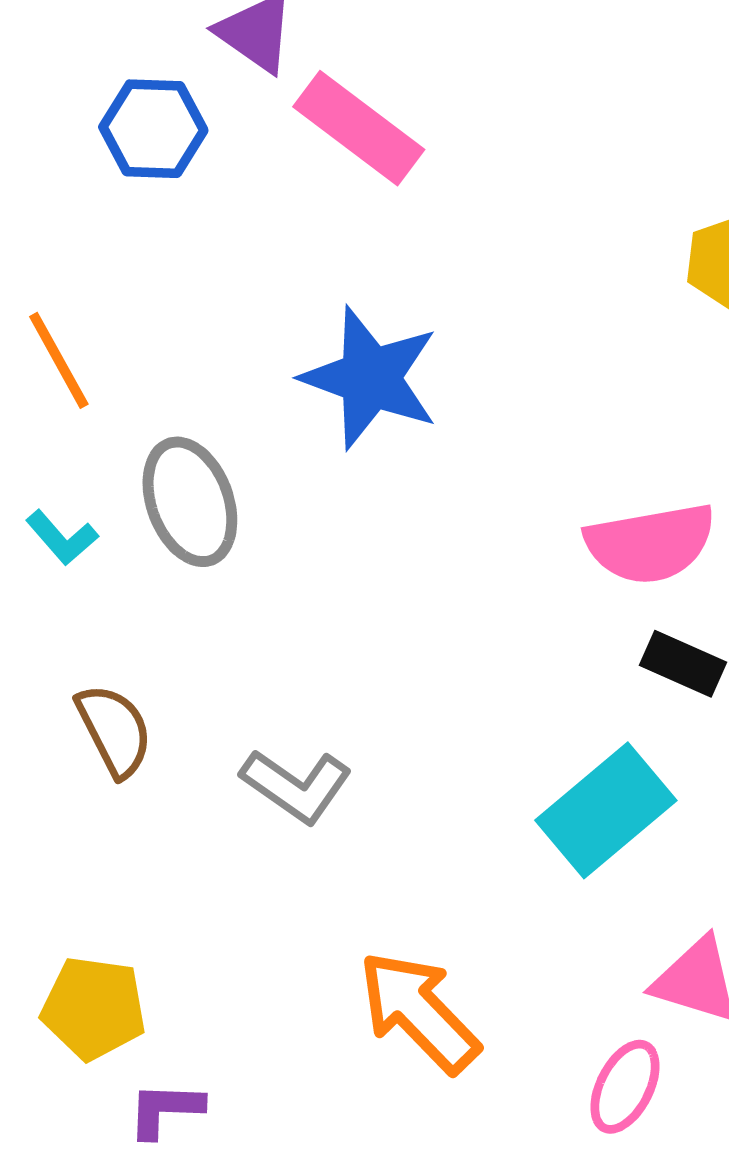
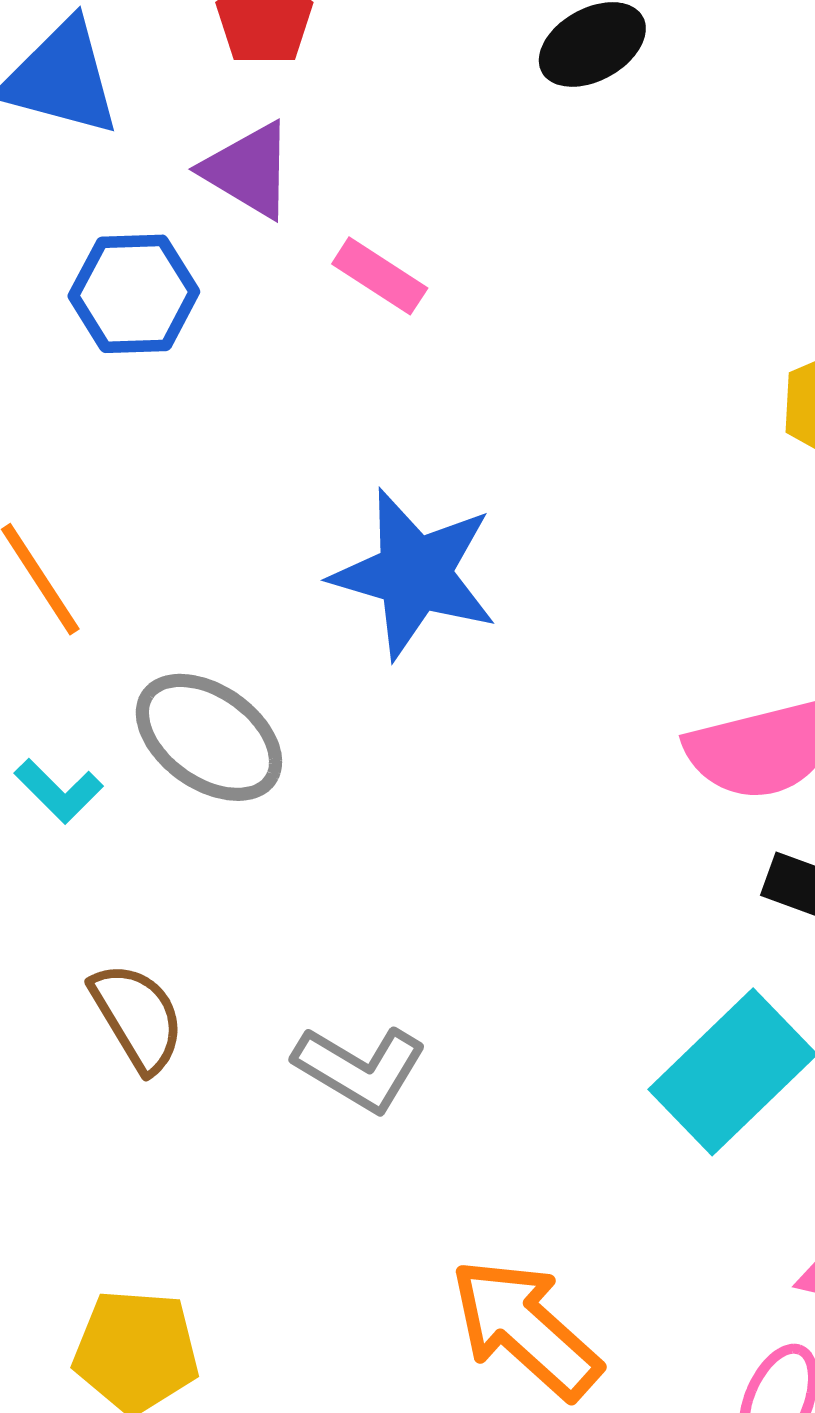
pink rectangle: (359, 128) -> (380, 276), size x0.6
gray ellipse: (190, 502) -> (209, 737), turned -31

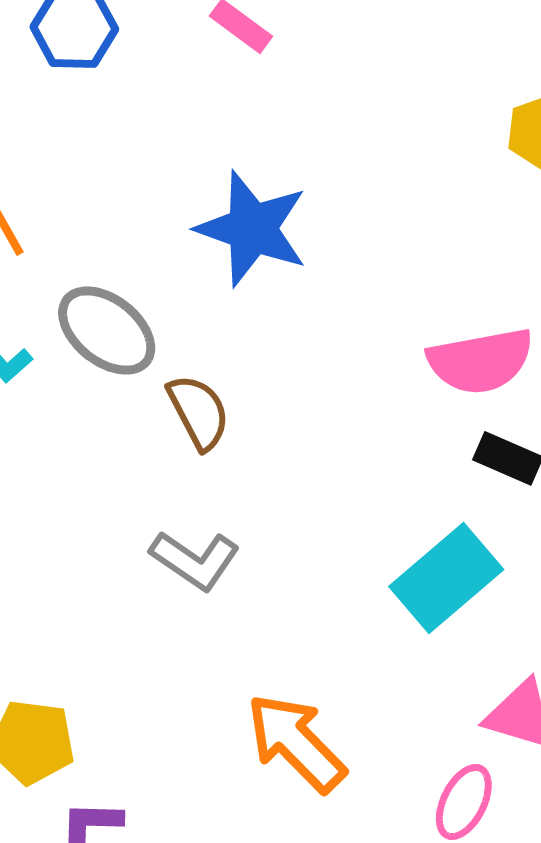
brown semicircle: (138, 1017) -> (199, 412), moved

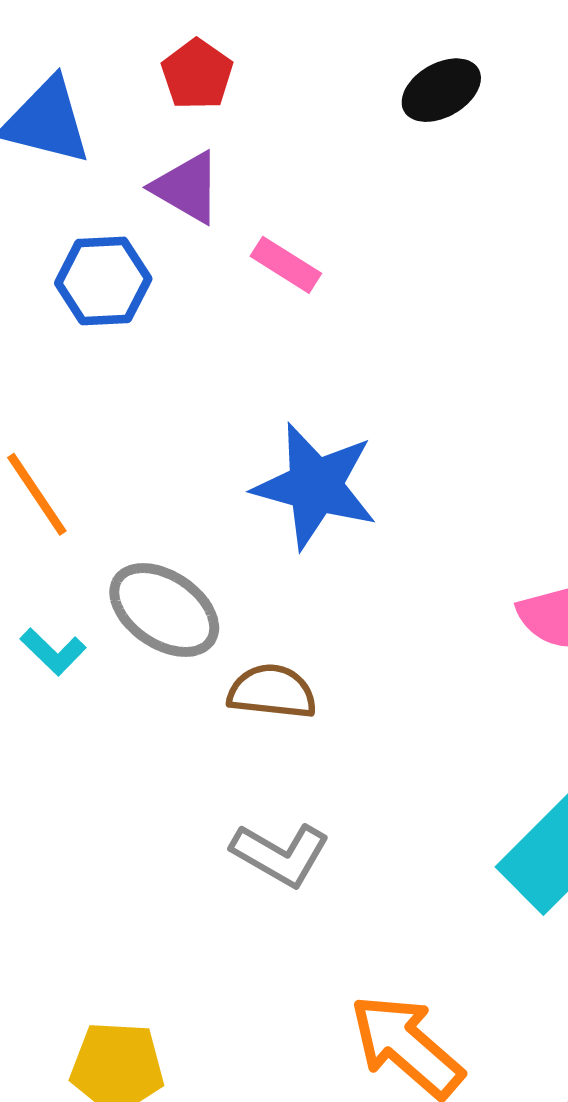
brown semicircle: (199, 412) -> (272, 692), turned -52

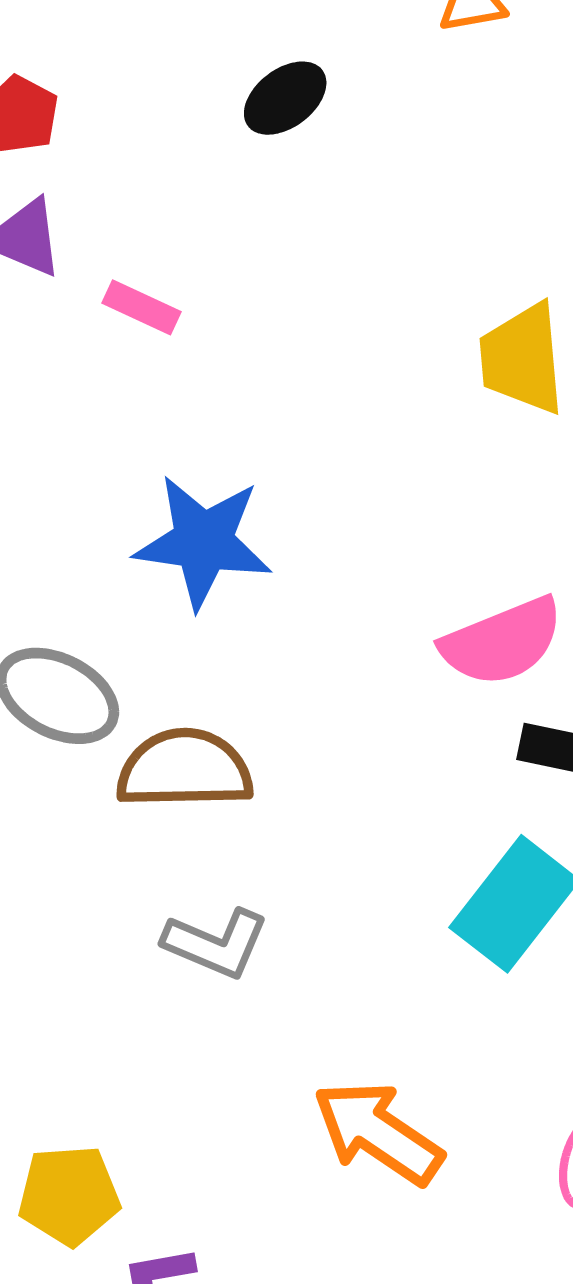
brown semicircle: (272, 692) -> (185, 769), size x1.4

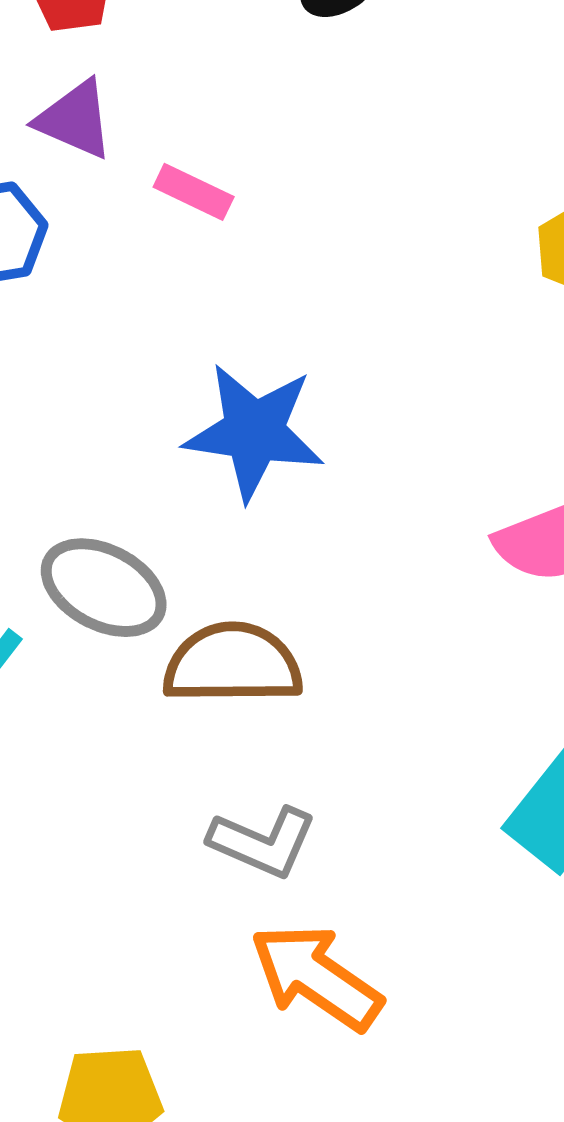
orange arrow: (378, 1133) -> (316, 977), moved

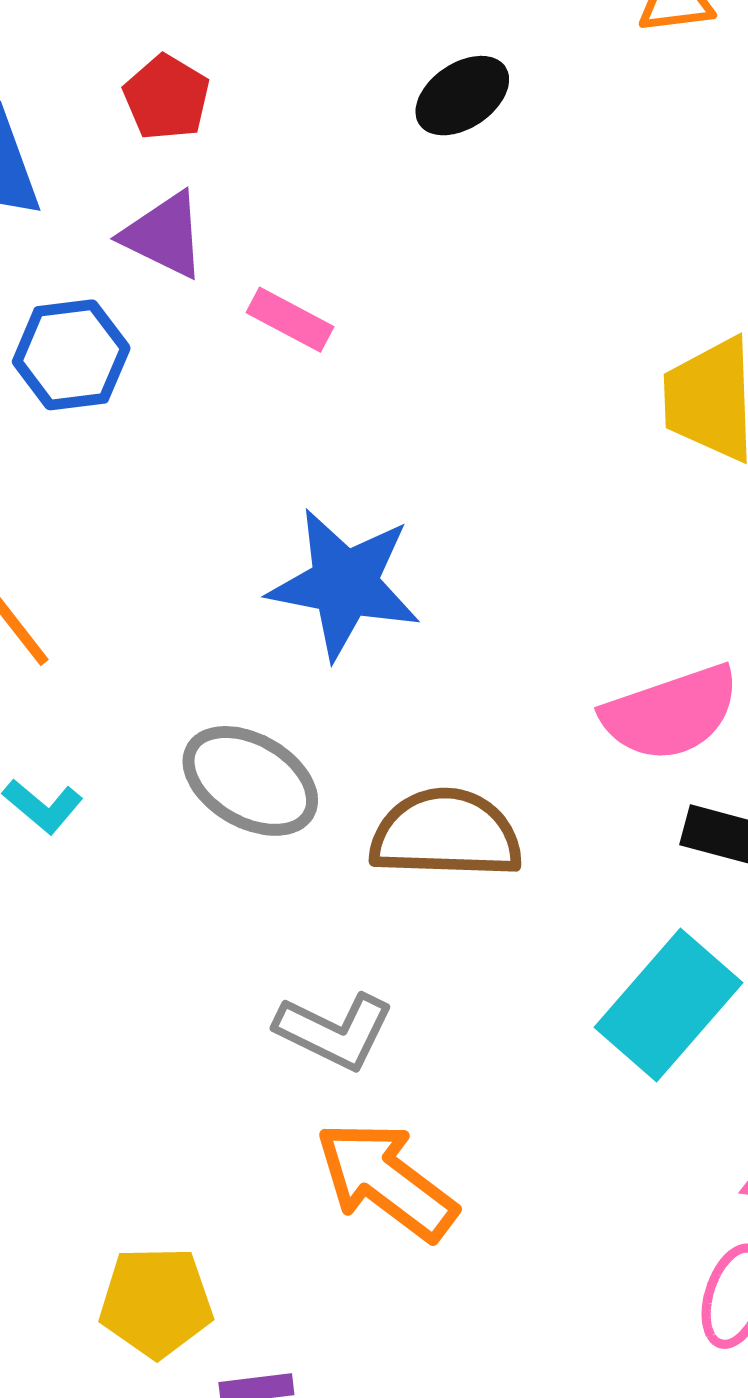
gray ellipse: (104, 588) -> (250, 781), moved
brown semicircle: (233, 664) -> (446, 834), moved

